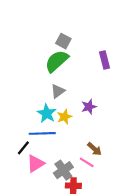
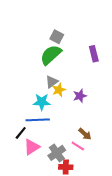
cyan star: (47, 113) -> (42, 102), turned -30
yellow star: (64, 117) -> (59, 90), moved

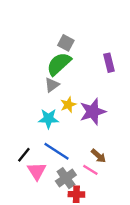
gray triangle: (52, 82) -> (52, 85), moved
purple star: (80, 96) -> (93, 112), size x1.6
blue line: (38, 120) -> (57, 151), moved, turned 35
pink triangle: (32, 147) -> (37, 171), turned -30

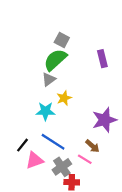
purple star: (93, 112) -> (104, 120), moved
pink triangle: (37, 171) -> (34, 160), turned 42

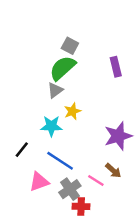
black line: (22, 145) -> (22, 150), moved
brown arrow: (92, 146) -> (113, 171), moved

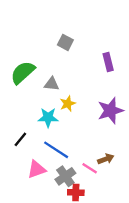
green semicircle: (63, 68) -> (23, 72), moved
gray triangle: (55, 90) -> (52, 84), turned 42
purple star: (118, 136) -> (110, 111), moved
brown arrow: (113, 171) -> (106, 159), turned -63

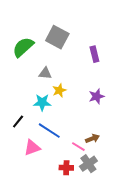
gray square: (65, 42) -> (57, 37), size x1.6
green semicircle: (23, 72) -> (23, 47), moved
purple star: (110, 111) -> (96, 96), size x0.7
gray cross: (65, 176) -> (88, 164), moved

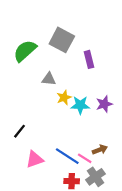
purple rectangle: (94, 54) -> (89, 59), moved
cyan star: (42, 102) -> (80, 105), moved
blue line: (49, 131) -> (67, 156), moved

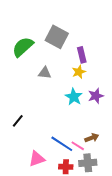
yellow star: (64, 97) -> (79, 72), moved
cyan star: (80, 105) -> (74, 97), turned 30
pink triangle: (35, 159) -> (37, 159), moved
gray cross: (96, 177) -> (88, 163), turned 30

